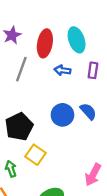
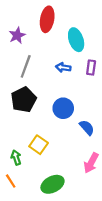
red ellipse: (45, 43) -> (47, 19), moved
blue semicircle: (88, 111) -> (87, 128), moved
black pentagon: (19, 127) -> (24, 100), moved

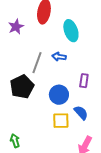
gray line: (26, 66) -> (37, 63), moved
purple rectangle: (91, 68) -> (84, 81), moved
yellow square: (39, 145) -> (61, 121), moved, turned -36

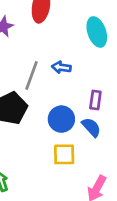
cyan ellipse: (71, 31) -> (97, 32), moved
blue semicircle: (81, 113) -> (91, 127), moved

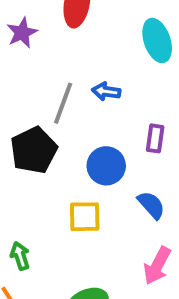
blue semicircle: (91, 127) -> (151, 205), moved
yellow square: (64, 154) -> (85, 217), moved

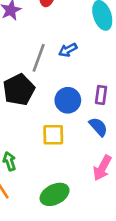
blue arrow: (106, 91) -> (68, 50), turned -36
purple rectangle: (155, 138) -> (101, 95), moved

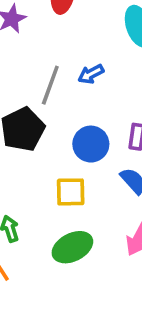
green ellipse: (55, 194) -> (72, 247), moved

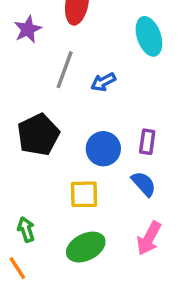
gray line: (50, 85) -> (65, 70), moved

